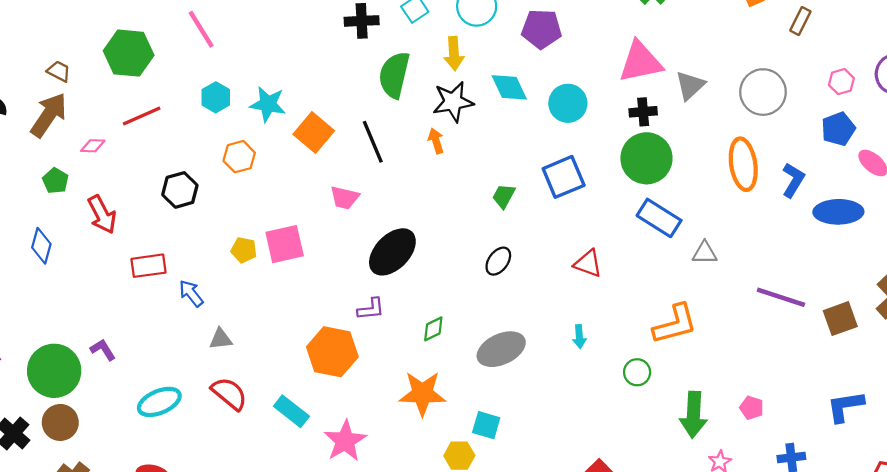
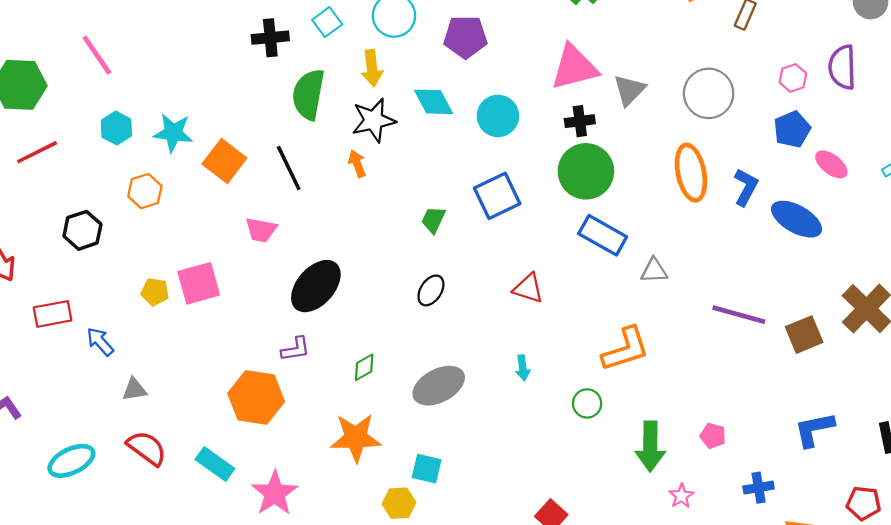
blue ellipse: (838, 212) -> (797, 219), turned 33

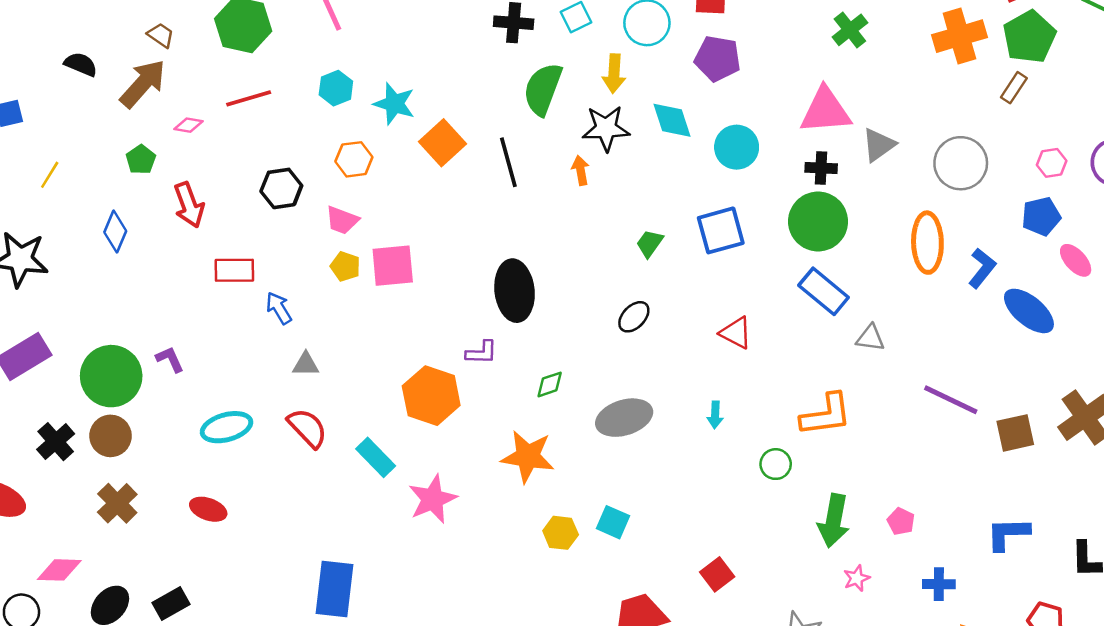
pink trapezoid: (261, 230) -> (342, 220), moved
black ellipse: (316, 286) -> (515, 291), turned -58
cyan square: (427, 469) -> (613, 522), moved

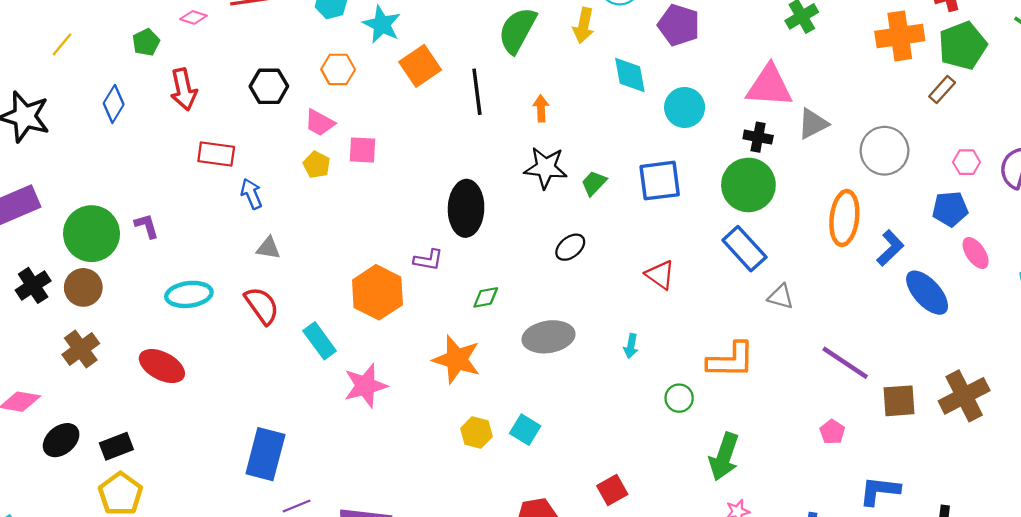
black star: (606, 128) -> (546, 168), moved
pink square: (393, 266) -> (362, 150), moved, size x0.7
red ellipse: (208, 509) -> (162, 366), size x1.4
pink pentagon: (901, 521) -> (832, 432), moved

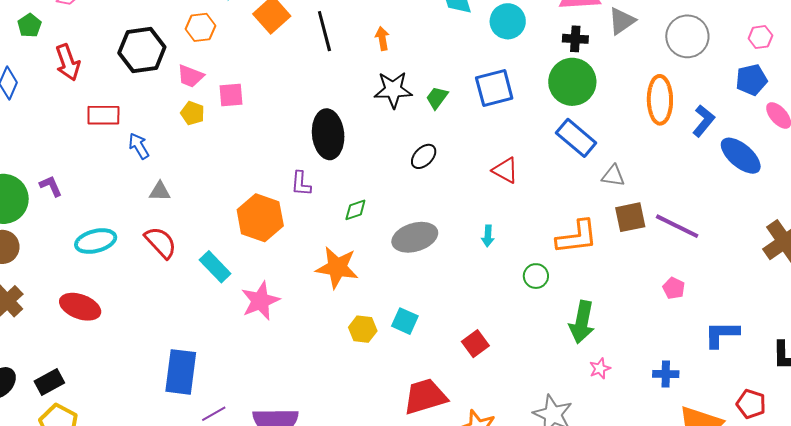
black hexagon: (269, 86) -> (142, 50), size x1.4
purple L-shape: (428, 260) -> (301, 184), turned 92
brown square: (899, 401) -> (630, 217), moved
red square: (612, 490) -> (475, 344), moved

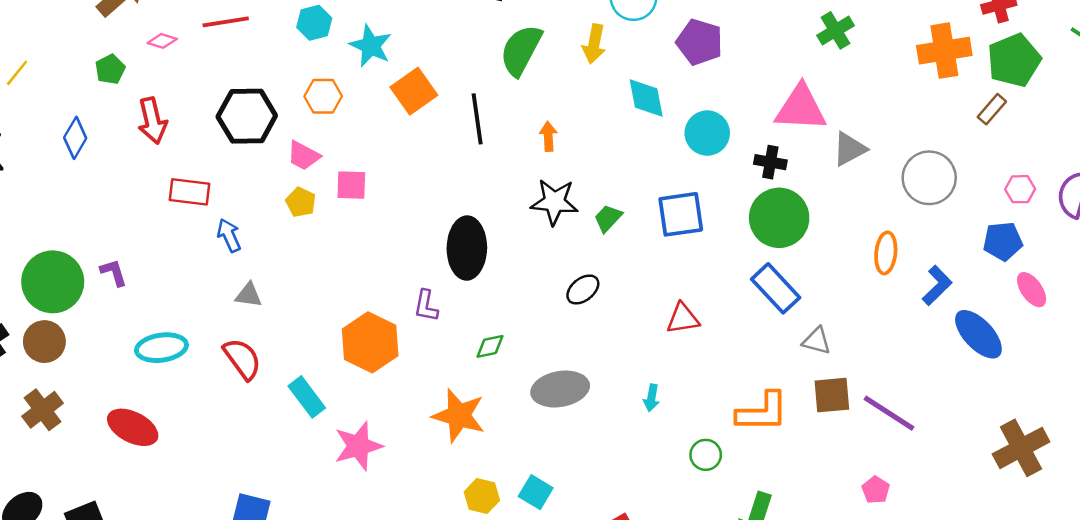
black cross: (575, 39) -> (770, 162), moved
orange ellipse: (660, 100) -> (886, 253), size x0.7
red triangle: (505, 170) -> (683, 319), turned -44

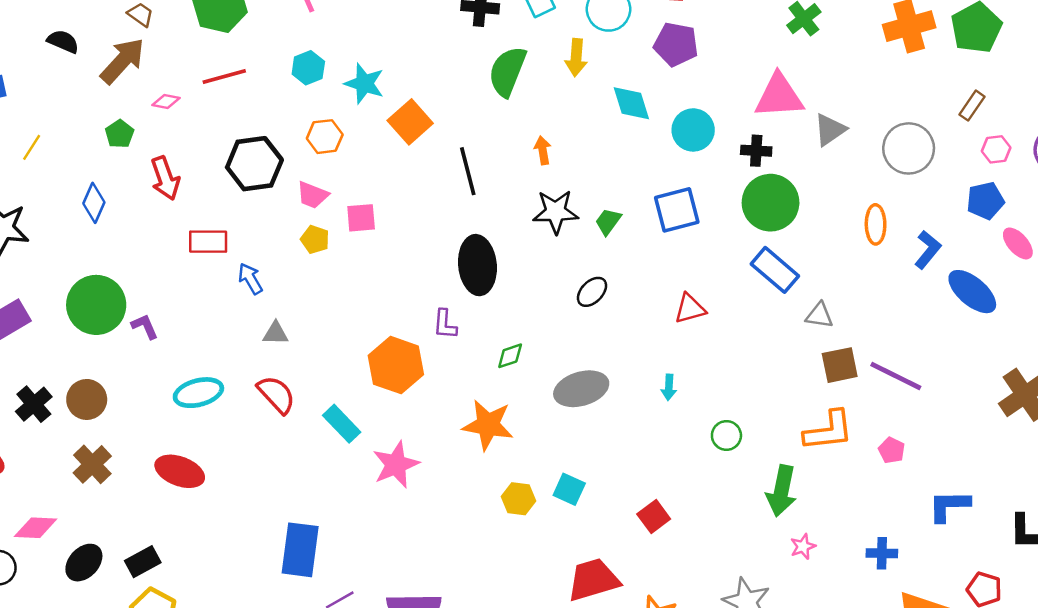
brown rectangle: (992, 109) -> (972, 106), moved
black line: (477, 119) -> (468, 171), moved
green circle: (53, 282) -> (96, 305), moved
orange L-shape: (762, 412) -> (829, 431), moved

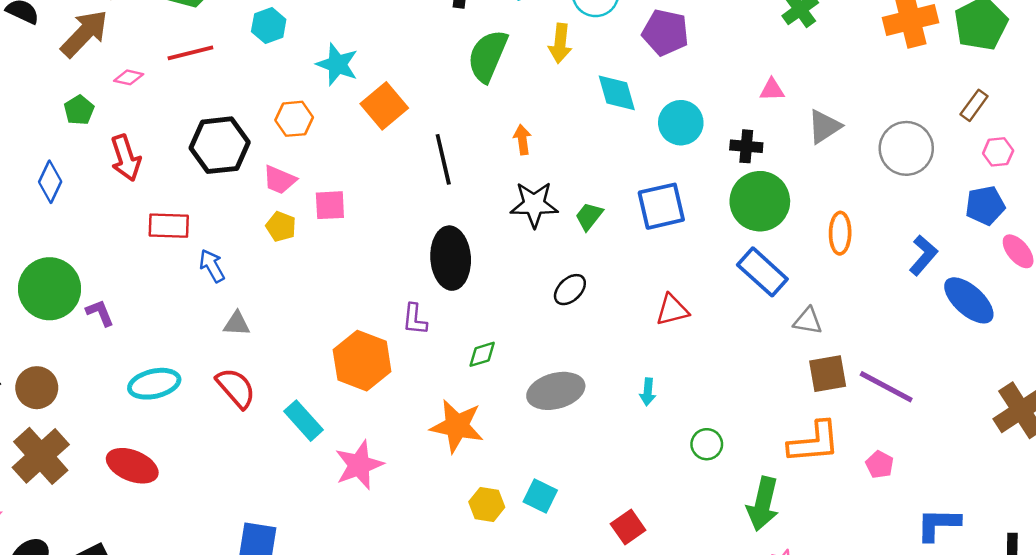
cyan hexagon: (308, 68) -> (269, 26), moved
pink triangle: (779, 96) -> (772, 90), size x0.5
orange ellipse: (876, 224) -> (840, 233), moved
brown cross: (92, 464) -> (41, 456), size x1.4

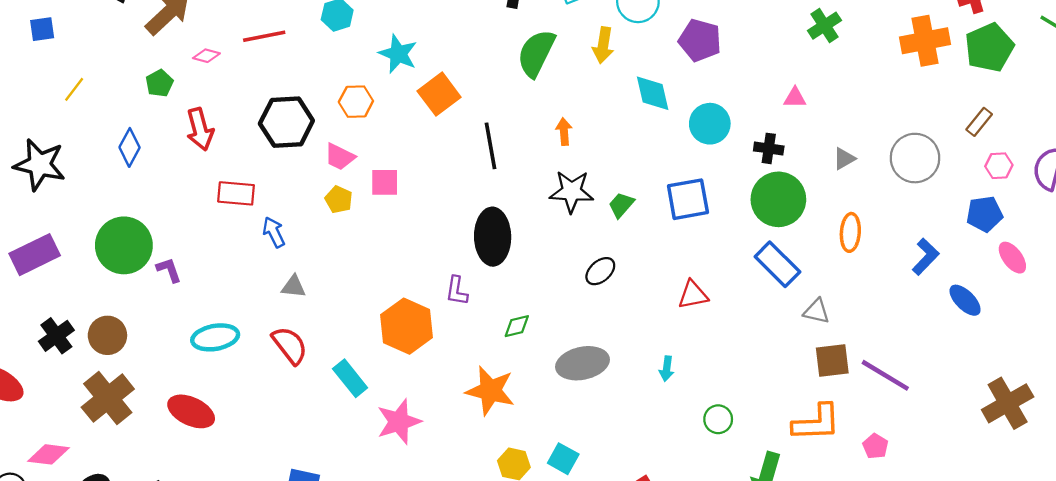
gray triangle: (824, 126) -> (844, 159), moved, size x0.7
blue ellipse: (969, 300) -> (965, 300), size x0.7

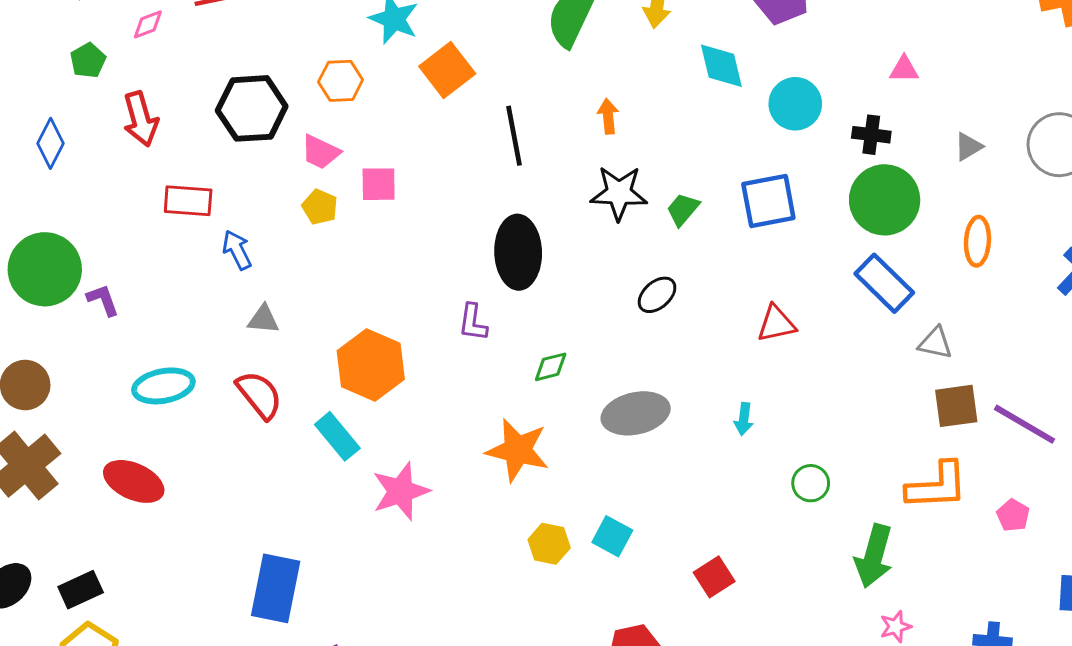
pink diamond: (206, 56) -> (148, 24), turned -35
orange hexagon: (407, 326) -> (371, 365), moved

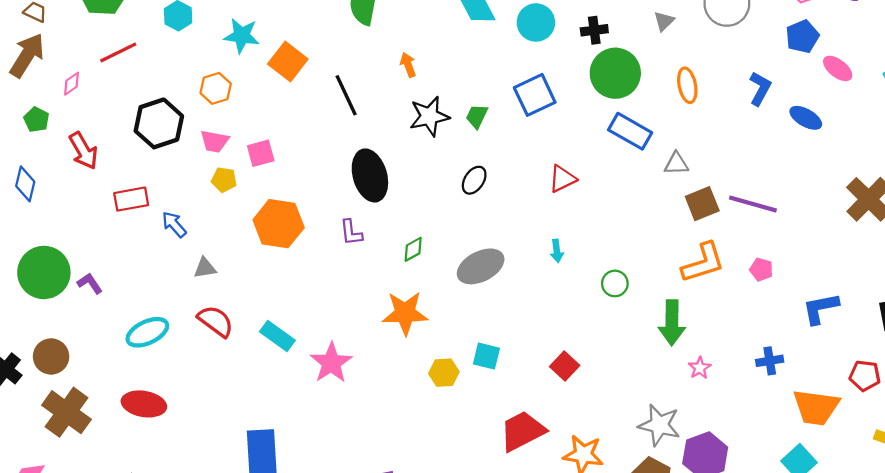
orange hexagon: (371, 365) -> (279, 224), moved

